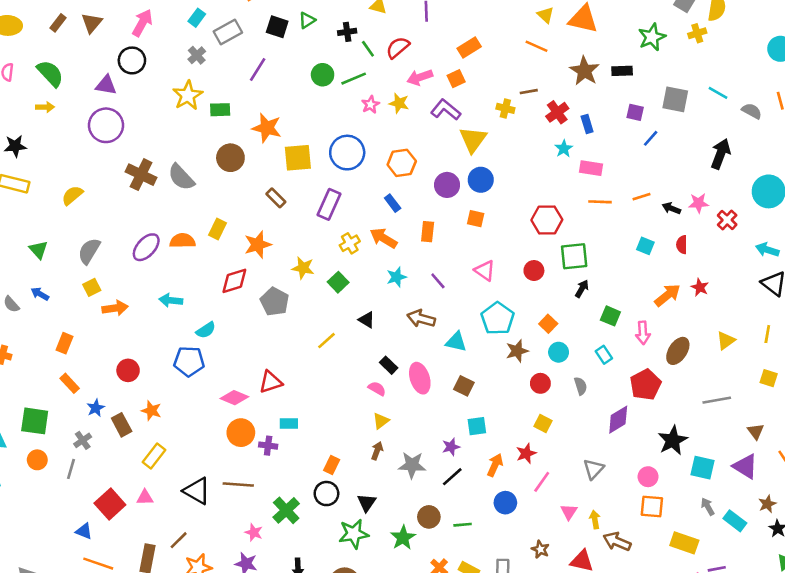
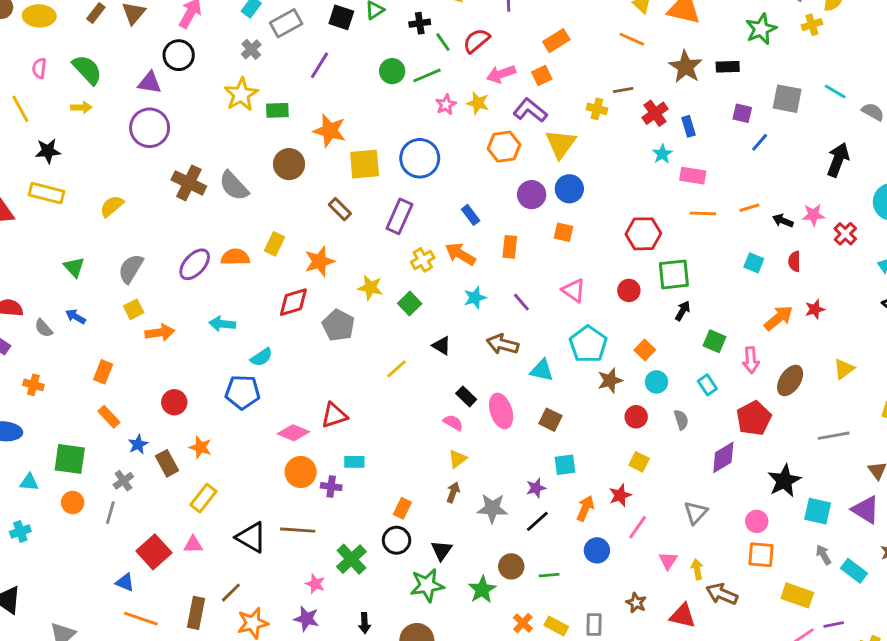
orange hexagon: (402, 163) -> (504, 147), moved
red star: (700, 287) -> (815, 309), turned 30

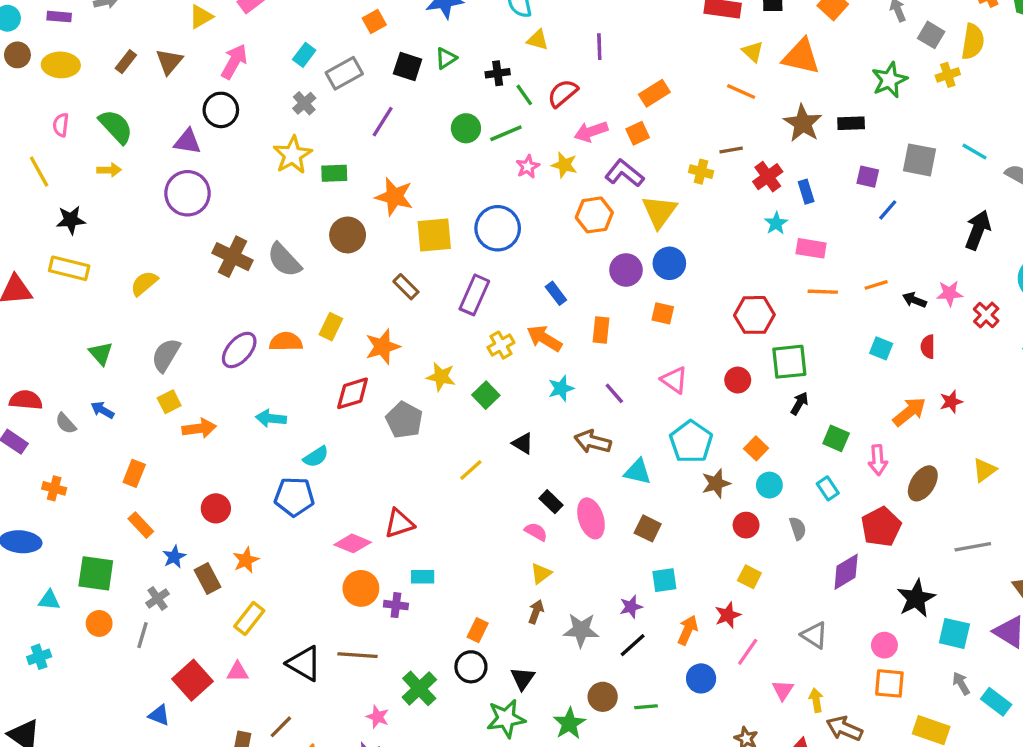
orange star: (200, 447) -> (246, 560), turned 30
gray triangle: (696, 513) -> (814, 635), turned -40

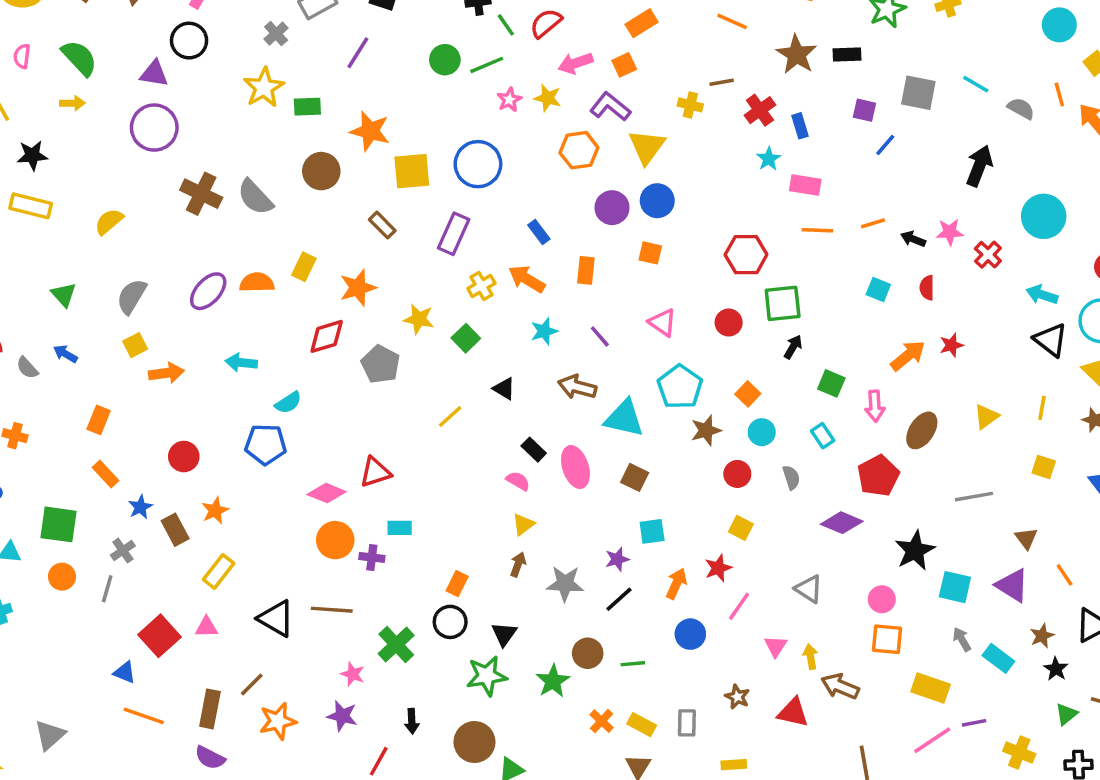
cyan triangle: (638, 472) -> (624, 418), size x1.4
purple diamond: (846, 572) -> (842, 523), turned 54

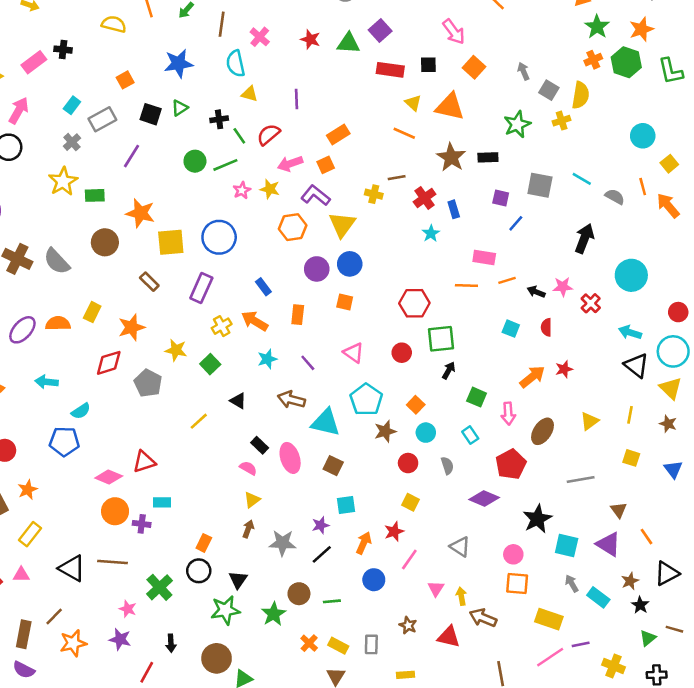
pink rectangle: (805, 185) -> (484, 258), moved

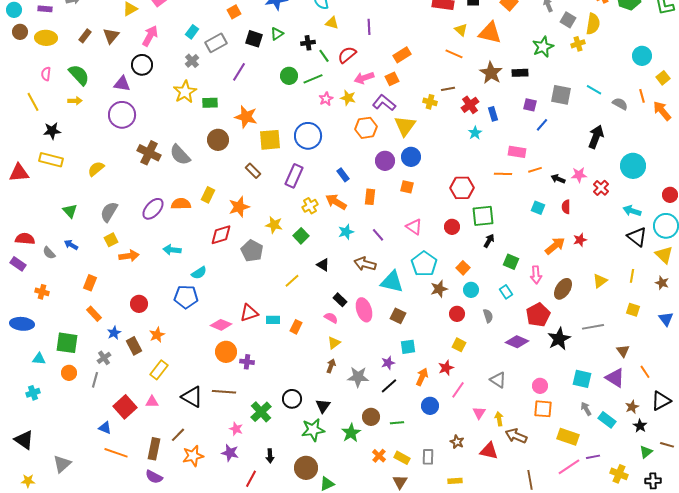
cyan rectangle: (162, 502) -> (273, 320), moved
black star: (537, 519) -> (559, 339), moved
orange rectangle: (204, 543) -> (296, 327), moved

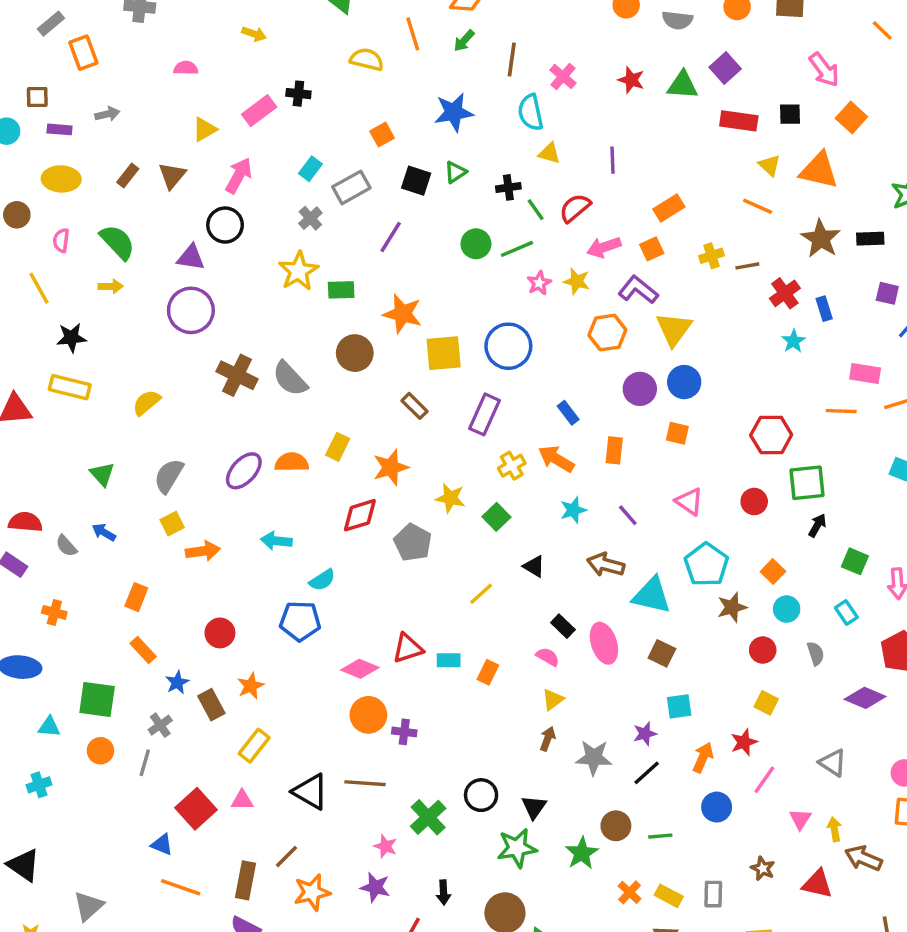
brown circle: (20, 32) -> (17, 215), moved
yellow cross: (430, 102) -> (711, 256), moved, turned -32

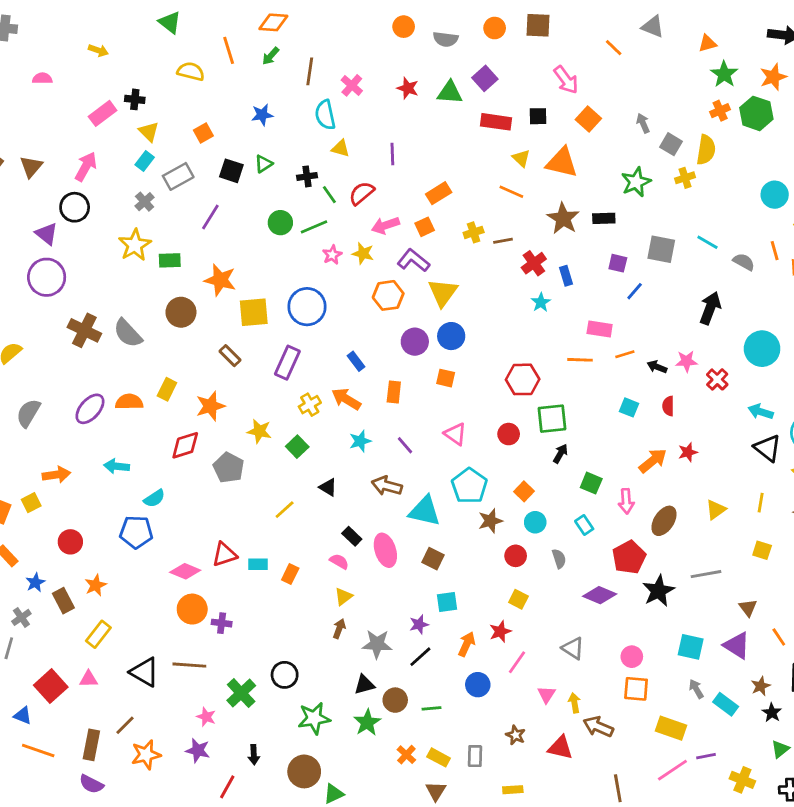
blue star: (454, 112) -> (262, 115), size x0.7
yellow triangle: (205, 129) -> (149, 132), moved, turned -45
purple triangle: (191, 257) -> (47, 234), turned 30
yellow square: (172, 524) -> (31, 503), moved
black triangle: (534, 807) -> (364, 685), moved, turned 40

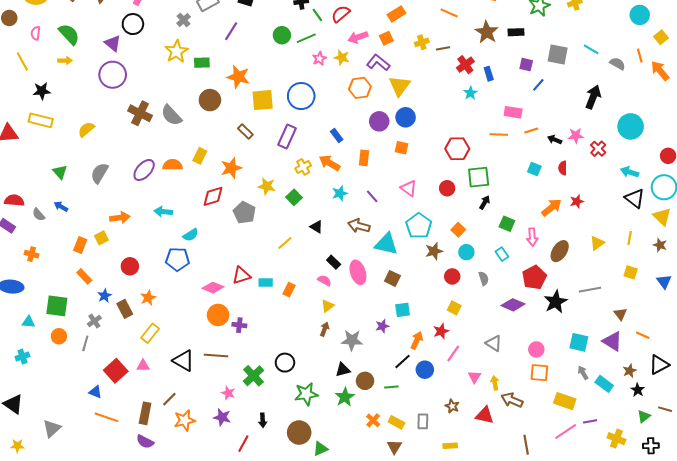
orange line: (779, 637) -> (643, 335), turned -32
black line: (420, 657) -> (403, 362), moved

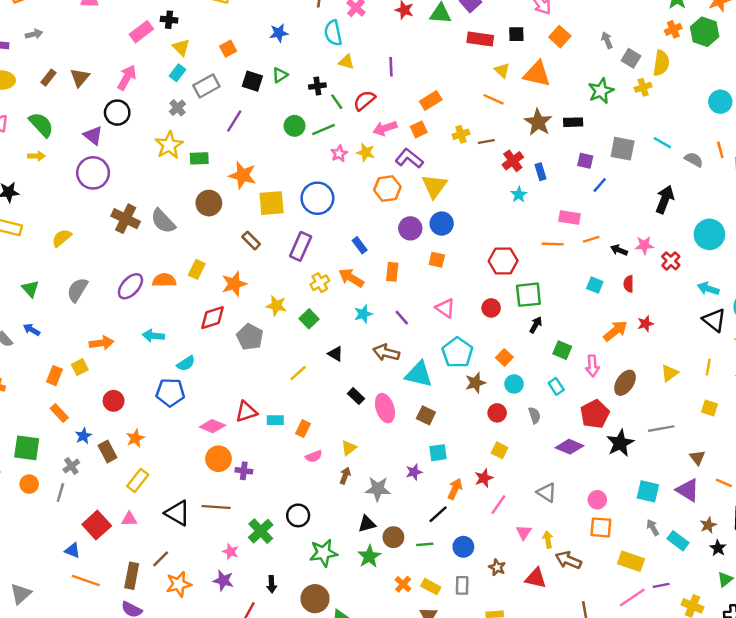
pink semicircle: (324, 280) -> (314, 456), moved, turned 128
blue circle: (425, 370) -> (463, 547), moved

